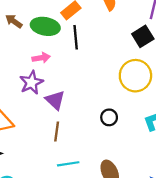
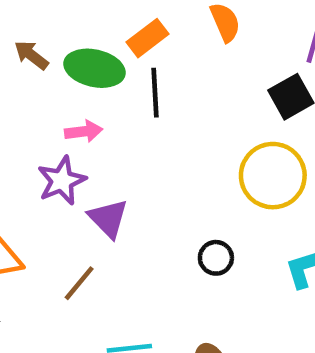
brown line: (57, 131) -> (79, 283), moved, turned 30

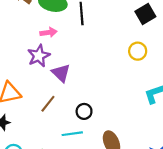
yellow circle: (273, 176) -> (138, 51), size x0.6
black circle: (216, 258) -> (84, 111), moved

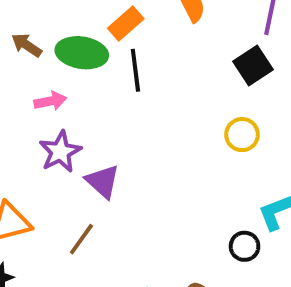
pink arrow: (48, 32) -> (50, 101), moved
black circle: (84, 111) -> (245, 246), moved

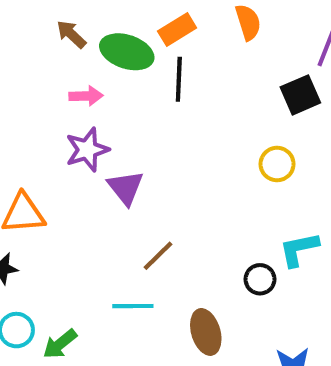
brown line: (81, 239) -> (158, 256), moved

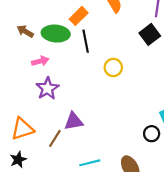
yellow circle: (277, 164) -> (113, 67), moved
purple triangle: (126, 188) -> (74, 121), moved, turned -48
brown line: (158, 256) -> (55, 138), moved

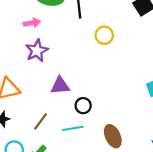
black circle: (152, 134) -> (83, 106), moved
brown line: (55, 138) -> (40, 122), moved

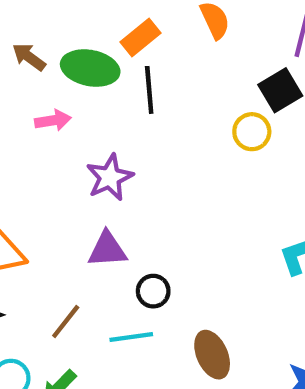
yellow circle: (104, 35) -> (252, 132), moved
purple star: (37, 51) -> (110, 177), moved

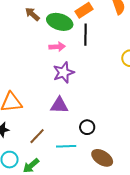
pink arrow: (53, 120) -> (57, 47), moved
black circle: (153, 291) -> (87, 127), moved
brown ellipse: (212, 355) -> (102, 158), turned -40

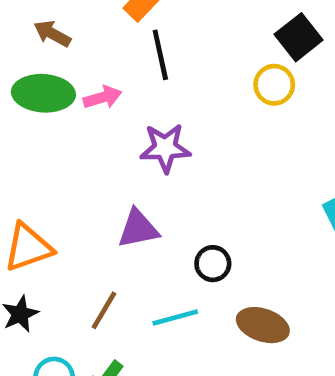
brown arrow: (32, 14) -> (52, 34), moved
green ellipse: (60, 22) -> (43, 93), moved
purple star: (64, 73) -> (165, 148), moved, turned 30

